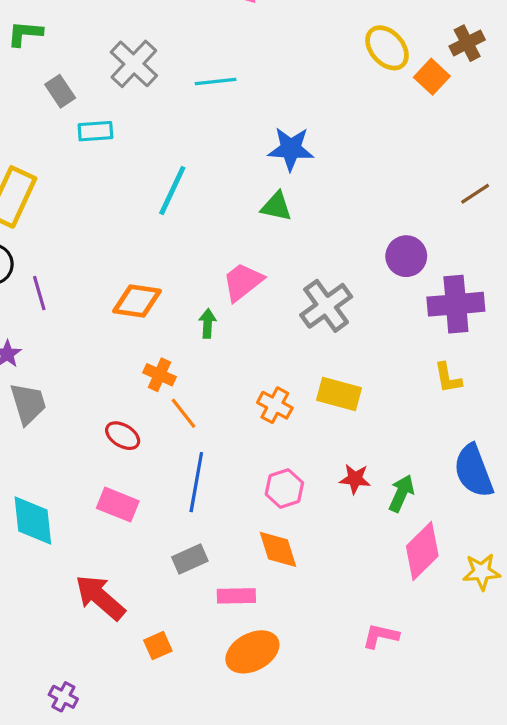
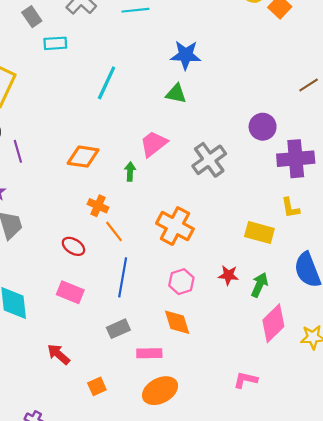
yellow rectangle: (339, 394) -> (259, 232), moved
orange cross: (275, 405) -> (175, 226), size x1.6
red arrow: (100, 597) -> (58, 354), size x0.7

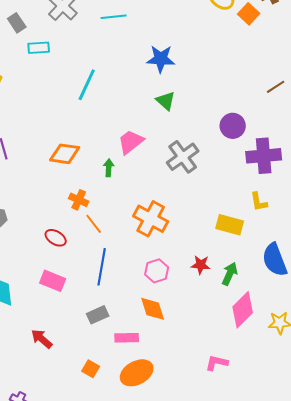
green triangle: (176, 94) -> (166, 101), moved, turned 30
orange square: (97, 386) -> (91, 369), moved, turned -36

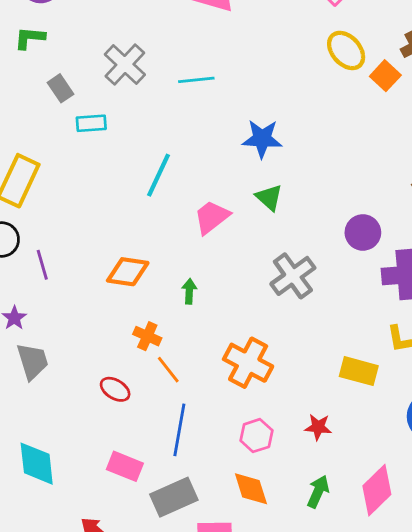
pink trapezoid: (131, 142) -> (212, 217), moved
green arrow: (230, 274) -> (318, 492), moved
pink rectangle: (53, 281) -> (125, 466), moved
gray rectangle: (98, 315) -> (174, 497), size x1.5

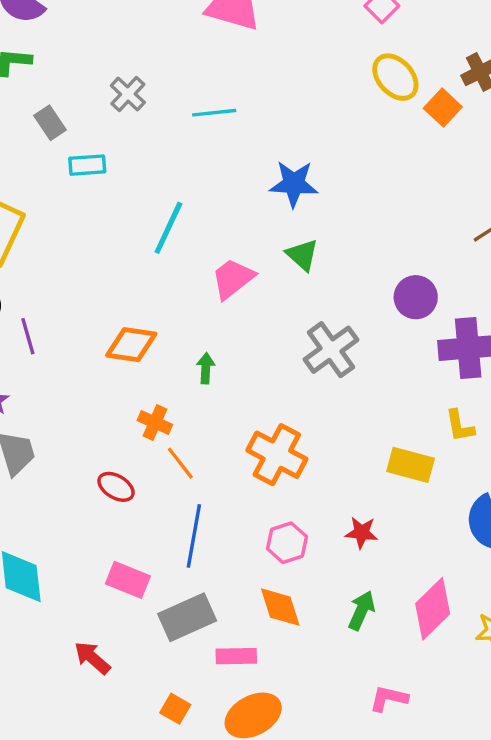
gray cross: (125, 64) -> (128, 94), size x0.7

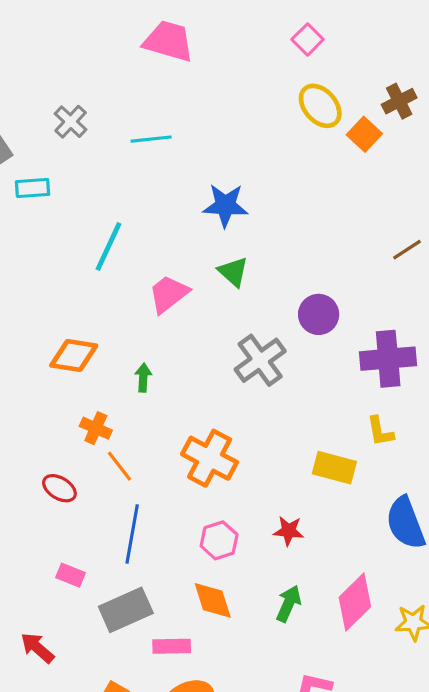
purple circle: (416, 297) -> (319, 314), moved
pink rectangle: (128, 580) -> (71, 575), size x0.7

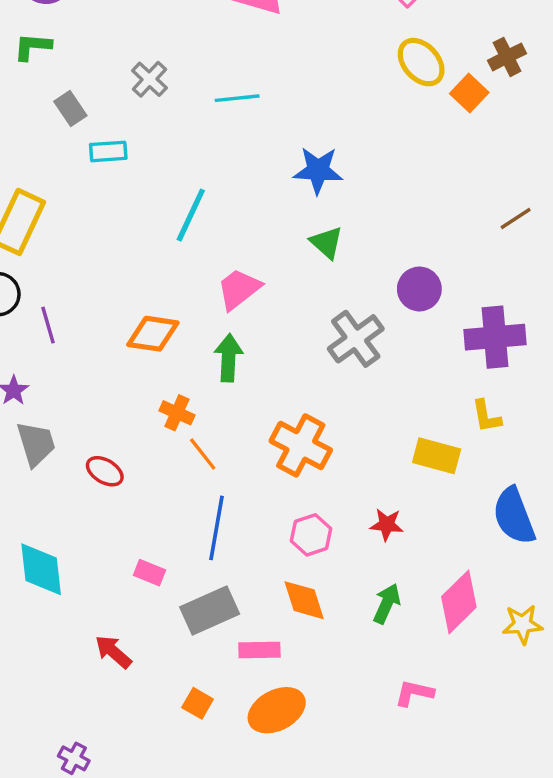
pink trapezoid: (168, 294) -> (239, 289), moved
green arrow: (143, 378) -> (229, 358), size x1.5
red ellipse: (59, 488) -> (105, 471), moved

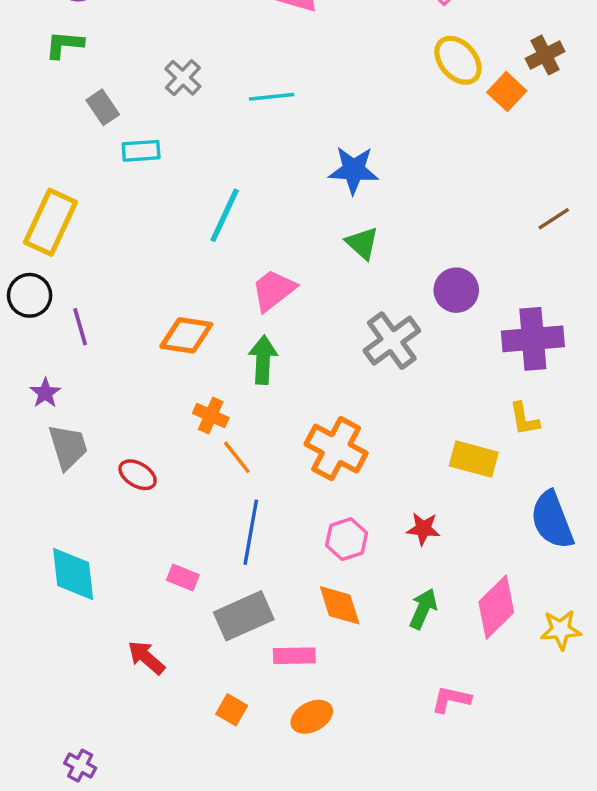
orange ellipse: (277, 710) -> (312, 717), size x0.7
purple cross: (74, 758) -> (80, 766), moved

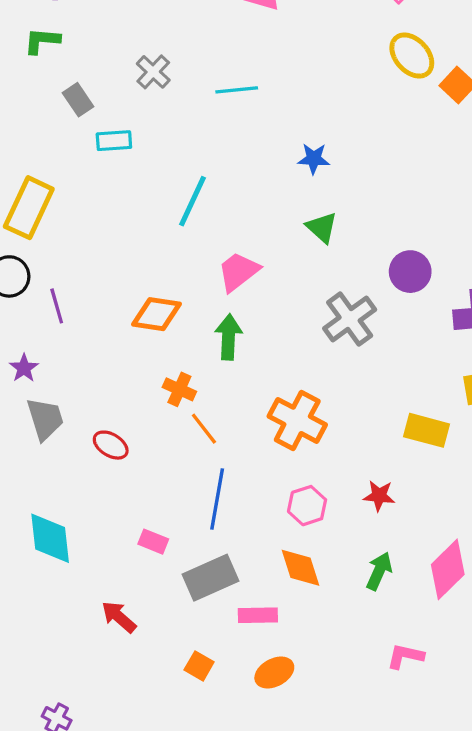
blue star: (354, 170) -> (314, 159), size x0.7

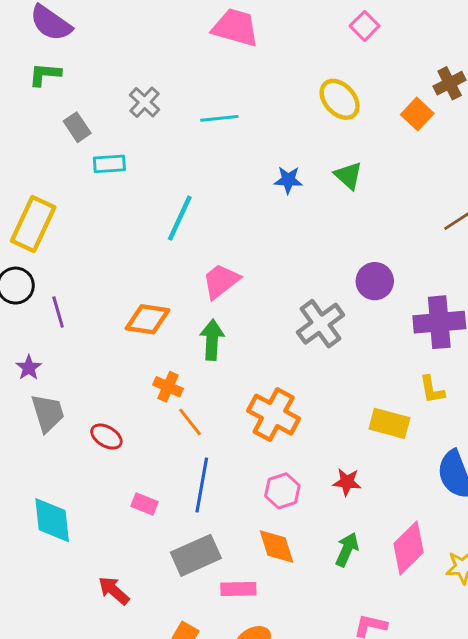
yellow ellipse: (412, 56) -> (340, 99), moved
green triangle: (322, 227) -> (348, 176), moved
pink rectangle: (153, 542) -> (145, 504), moved

